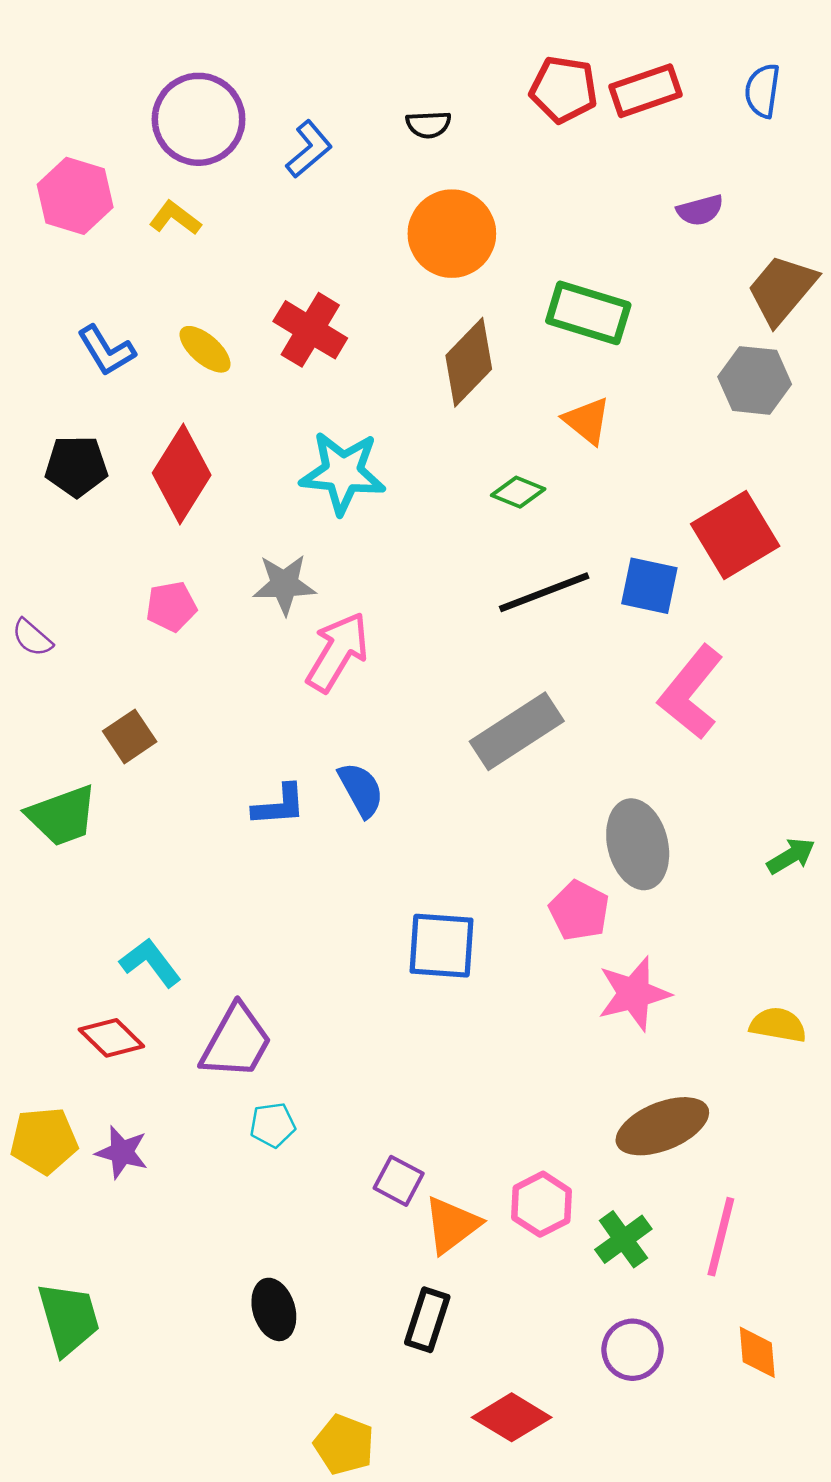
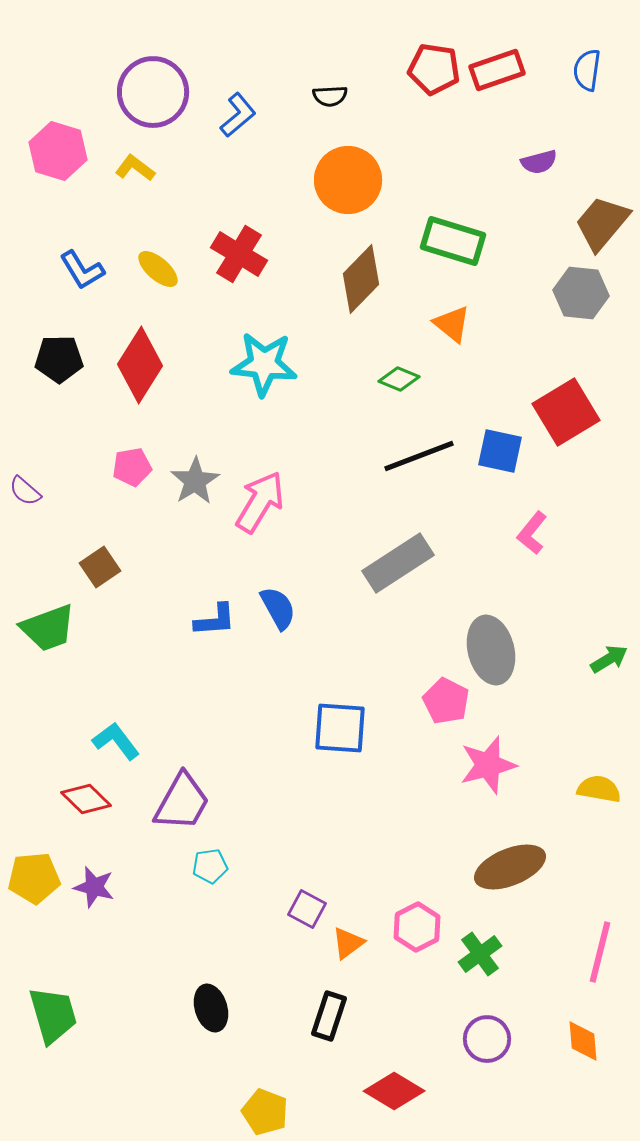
gray star: (284, 584) -> (195, 481), moved, turned -30
pink L-shape: (691, 692) -> (532, 533), size x0.6
orange triangle: (452, 1225) -> (348, 943), size x0.7
pink line: (721, 1237) -> (600, 952), moved

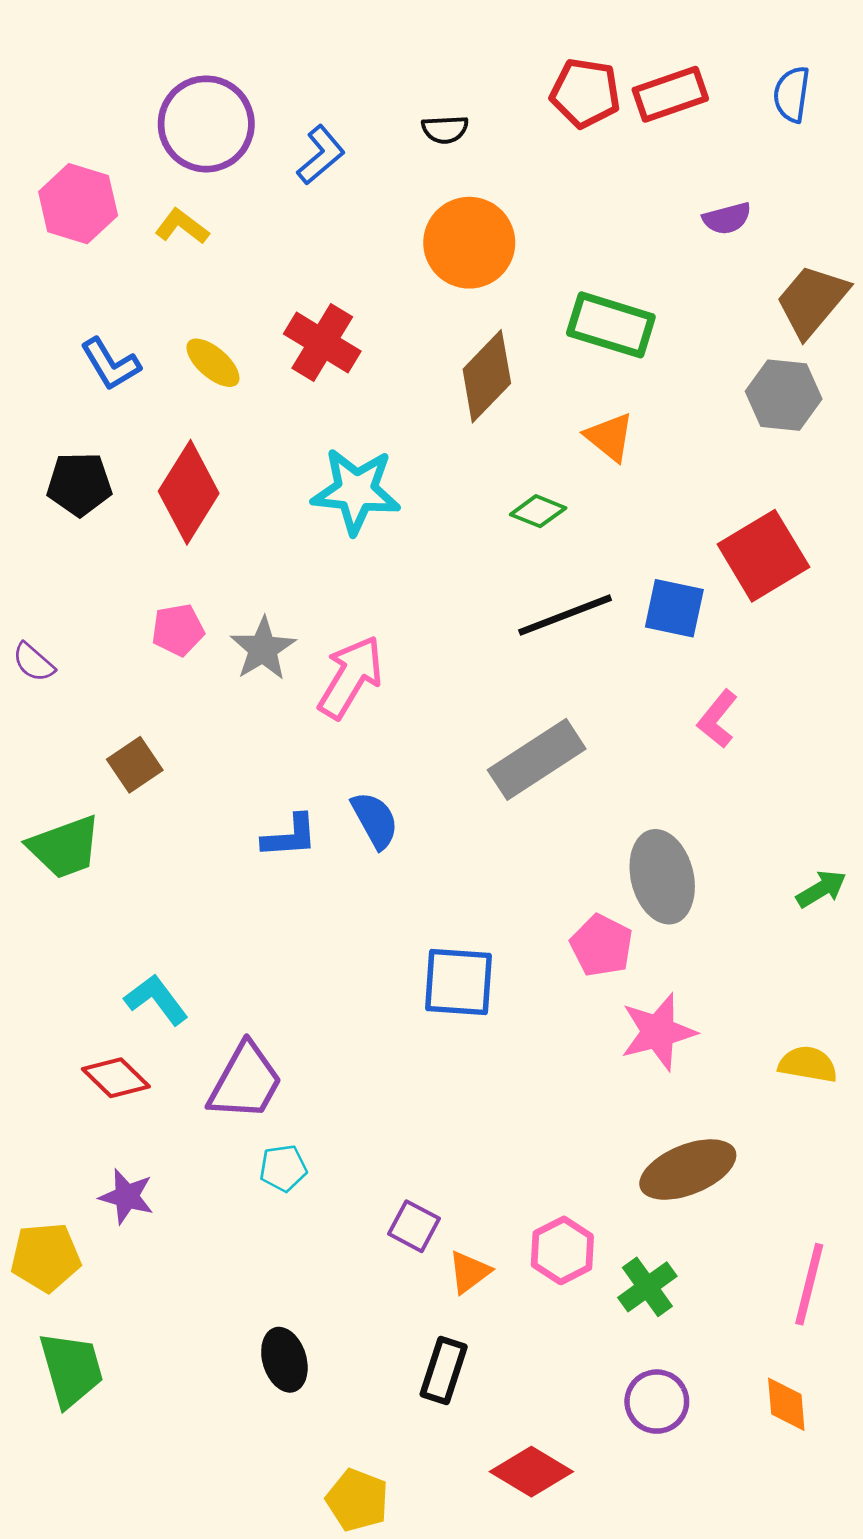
yellow pentagon: (34, 878) -> (46, 1257), moved

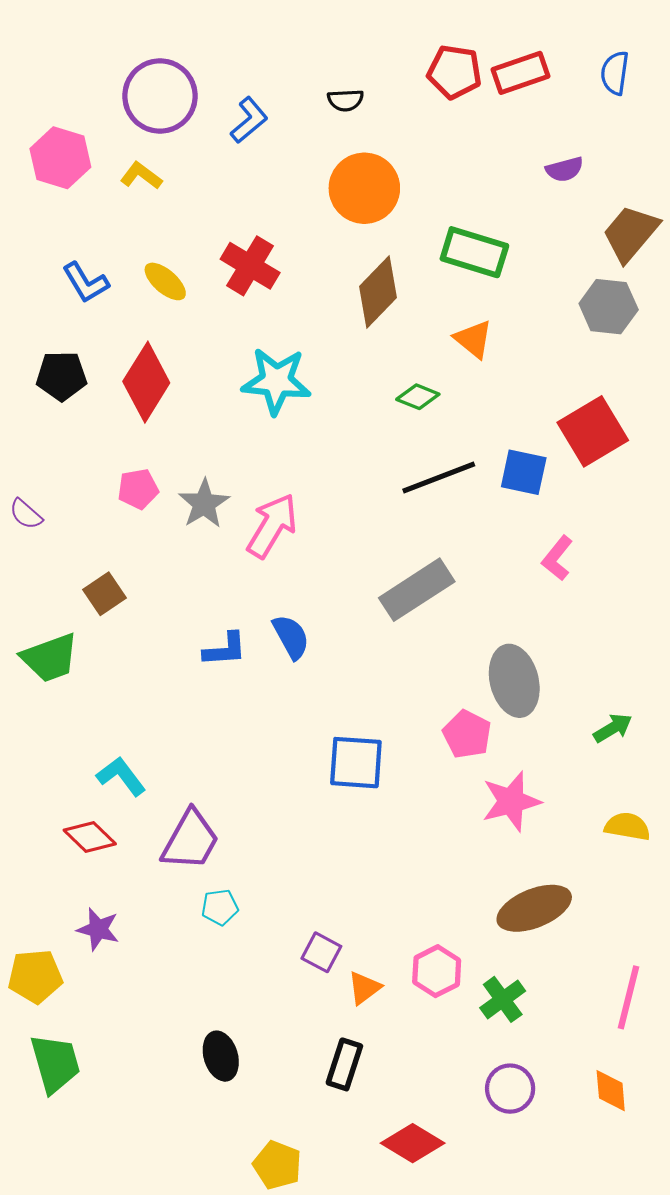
green arrow: (821, 889) -> (613, 728), moved

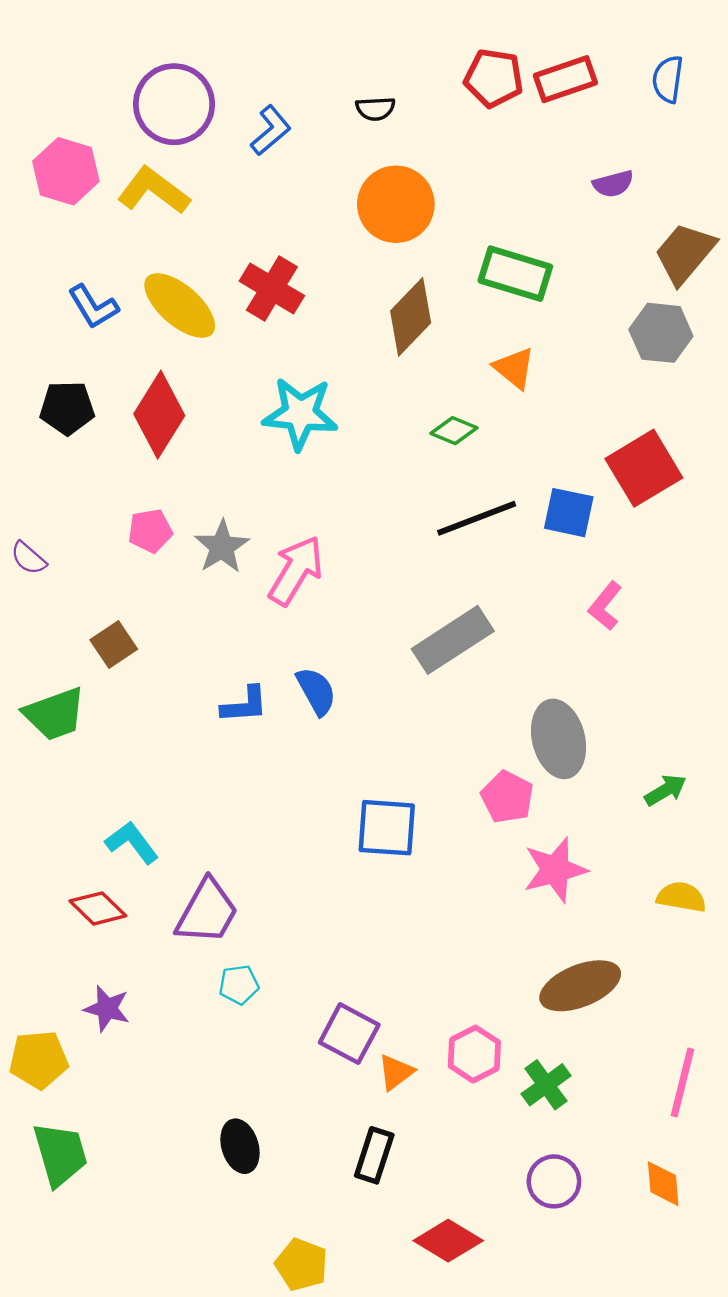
yellow L-shape: (141, 176) -> (154, 191), size x1.6
yellow ellipse: (165, 281) -> (180, 306), size x1.6
purple square: (321, 952) -> (349, 1034), size x1.4

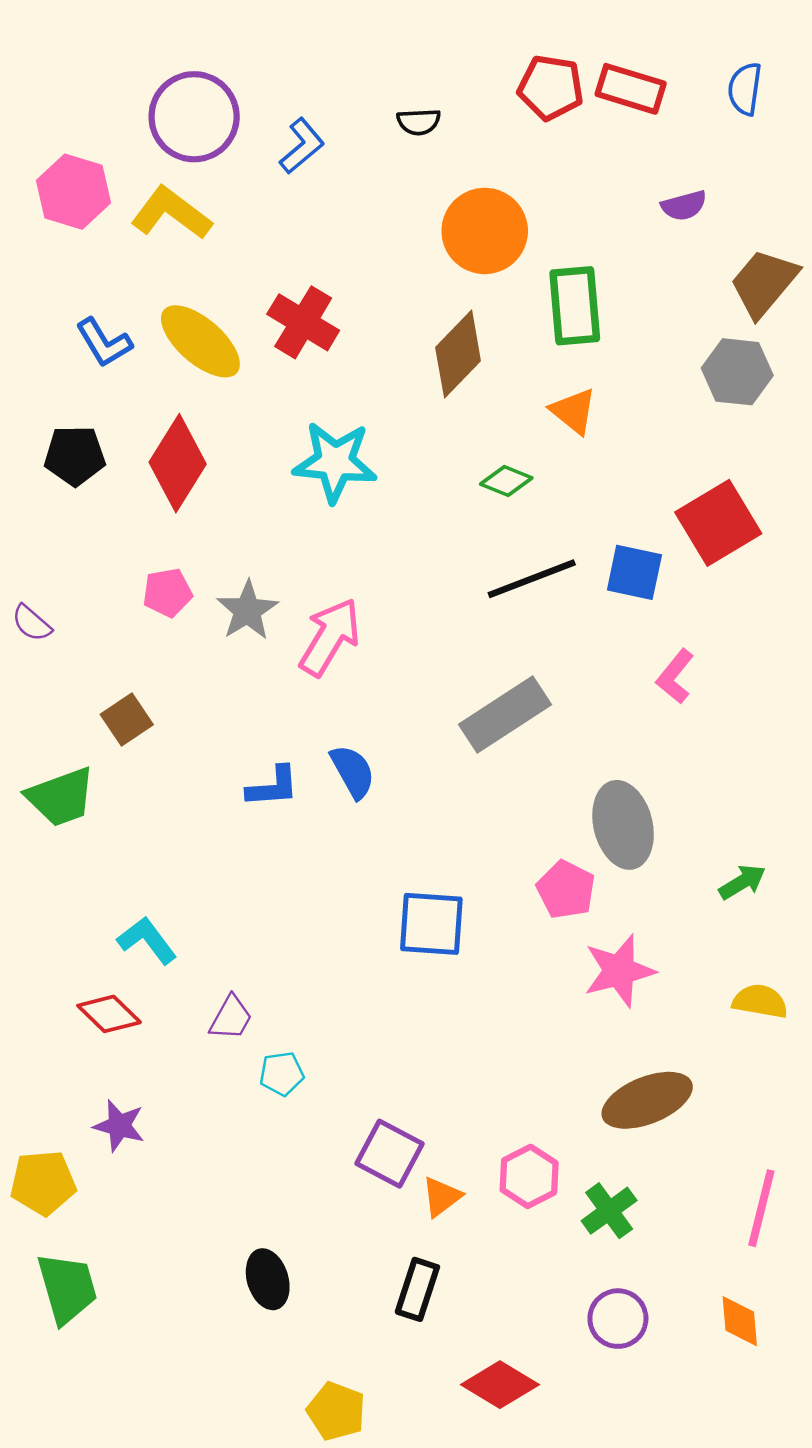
red rectangle: (565, 79) -> (631, 89), turned 36
orange circle: (396, 204) -> (485, 231), moved
green rectangle: (515, 274) -> (575, 306), turned 68
purple trapezoid: (207, 912) -> (231, 1018), size x0.6
cyan pentagon: (239, 985) -> (282, 1074), moved

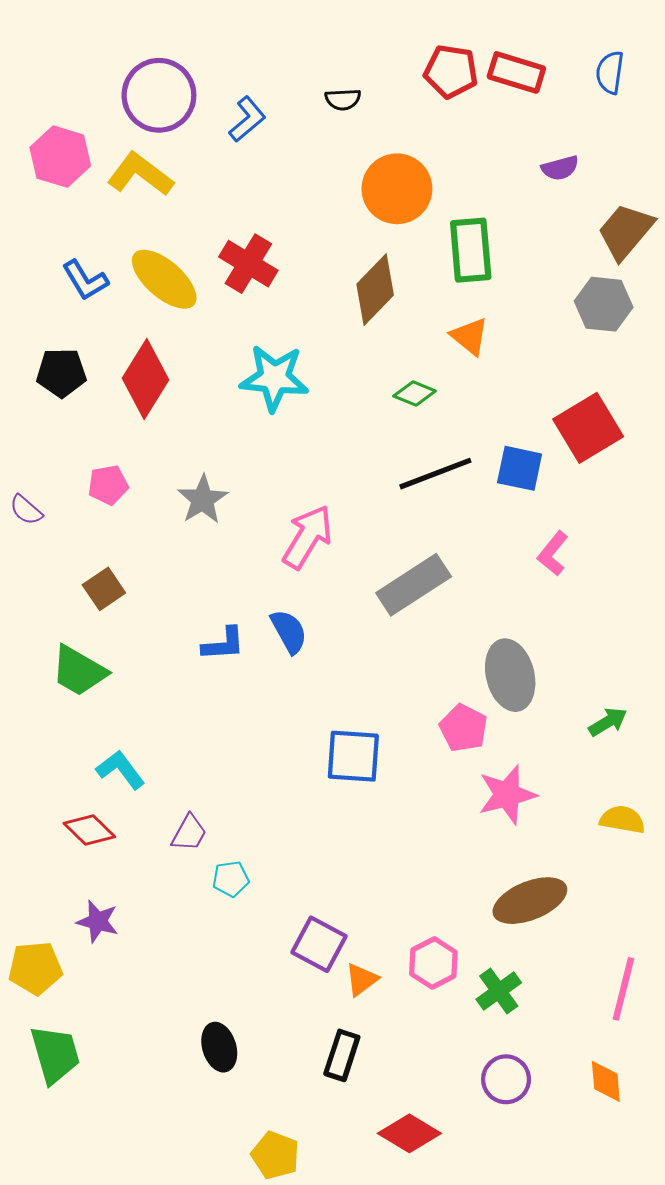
pink pentagon: (167, 593) -> (108, 485), moved
pink arrow: (330, 637) -> (308, 537), moved
green trapezoid: (61, 797) -> (79, 671), moved, turned 50

